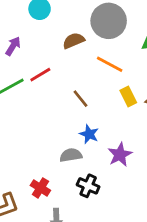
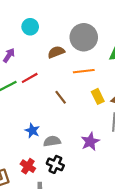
orange line: (110, 64) -> (84, 71), turned -36
blue star: (89, 134) -> (32, 131), moved
black cross: (88, 186) -> (55, 164), moved

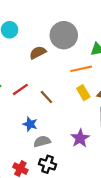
orange line: (84, 71) -> (81, 69), moved
red line: (30, 78) -> (20, 89), moved
blue star: (32, 131) -> (30, 124), moved

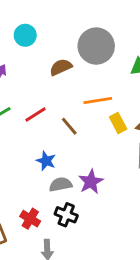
orange line: (81, 69) -> (98, 100), moved
purple star: (80, 138) -> (91, 182), moved

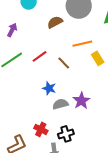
black cross: (66, 215) -> (66, 134), moved, turned -35

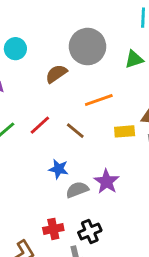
yellow rectangle: (98, 58) -> (125, 131), moved, turned -56
red cross: (41, 129) -> (53, 229), turned -32

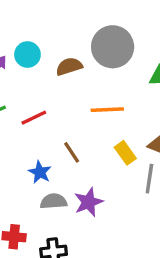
cyan circle: (15, 49) -> (27, 55), moved
brown line: (75, 131) -> (72, 152), moved
yellow rectangle: (125, 131) -> (125, 153), turned 42

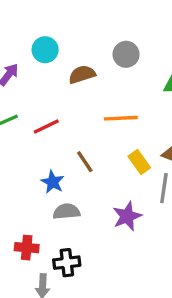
gray circle: (113, 47) -> (126, 54), size x0.6
cyan circle: (27, 55) -> (45, 50), moved
purple star: (89, 202) -> (127, 216), moved

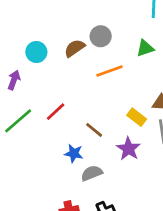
brown semicircle: (82, 74) -> (75, 48), moved
orange line: (121, 118) -> (110, 71), moved
purple star: (127, 216) -> (128, 149), moved

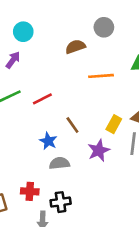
gray circle: (101, 36) -> (104, 27), moved
cyan circle: (36, 52) -> (23, 32), moved
yellow rectangle: (137, 117) -> (114, 124), turned 66

